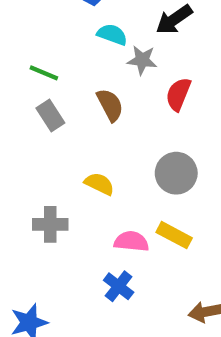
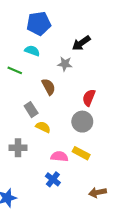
cyan semicircle: (112, 34) -> (32, 51), moved
red semicircle: (178, 94) -> (89, 98), moved
gray rectangle: (50, 116) -> (31, 110), moved

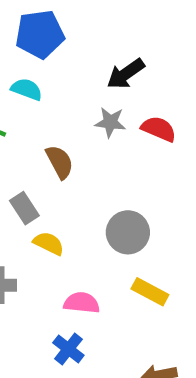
gray star: (65, 64) -> (110, 122), moved
red semicircle: (89, 98) -> (159, 129), moved, turned 91
yellow rectangle: (81, 153) -> (150, 292), moved

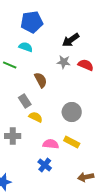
yellow rectangle: (150, 292) -> (72, 142), moved

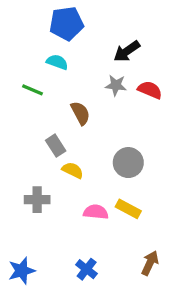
blue cross: (45, 165) -> (87, 269), moved
brown arrow: (86, 177) -> (150, 263), turned 126

